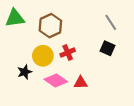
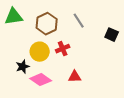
gray line: (111, 22) -> (79, 21), moved
black square: (107, 48) -> (112, 35), moved
pink diamond: (56, 81) -> (41, 80), moved

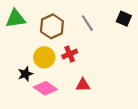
black square: (112, 35) -> (124, 19), moved

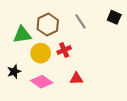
green triangle: (15, 19) -> (22, 35), moved
black star: (25, 74) -> (14, 71), moved

